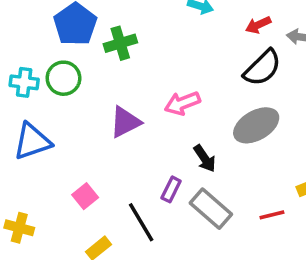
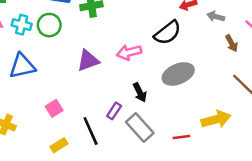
black semicircle: (262, 68) -> (168, 33), moved

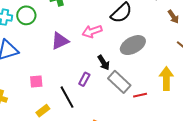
pink square: (54, 108) -> (36, 82), turned 32
yellow arrow: (216, 119) -> (166, 79), turned -70
gray rectangle: (140, 128) -> (119, 82), moved

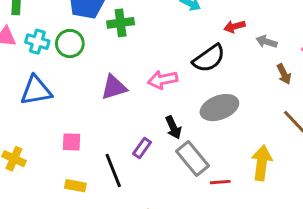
yellow rectangle: (43, 111) -> (75, 186), turned 40

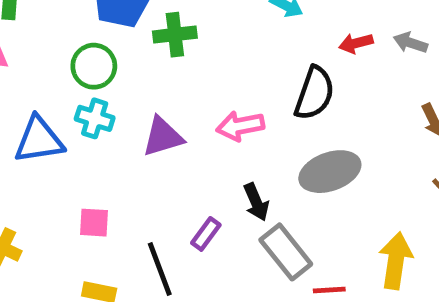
cyan cross: (37, 42) -> (95, 118), moved
gray arrow: (266, 42) -> (410, 43), moved
black semicircle: (209, 58) -> (314, 93), turned -36

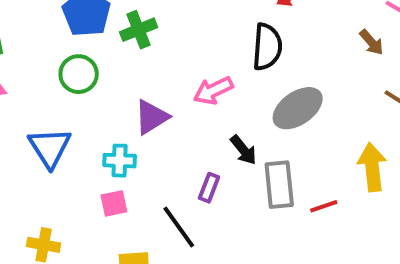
cyan cross: (95, 118) -> (120, 161), moved
blue triangle: (39, 140) -> (50, 147), turned -39
gray rectangle: (286, 252) -> (279, 185), turned 48

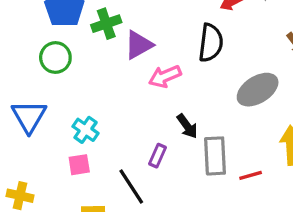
gray ellipse: (298, 108) -> (258, 90), moved
purple triangle: (151, 117) -> (139, 45), moved
cyan cross: (120, 161) -> (86, 130), turned 30

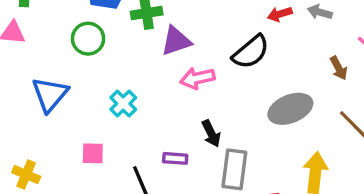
black semicircle: (211, 43) -> (251, 52), turned 33
cyan cross: (86, 130) -> (123, 104), moved
purple rectangle: (158, 156) -> (175, 158), turned 60

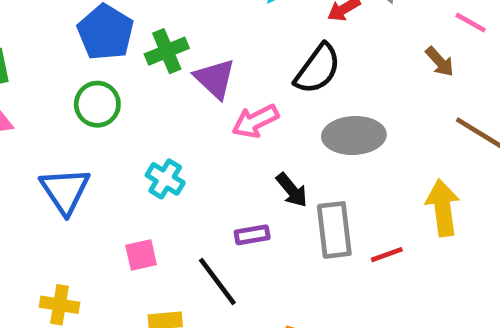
purple triangle: (176, 41) -> (215, 79), turned -44
gray ellipse: (290, 109) -> (354, 135), moved, turned 33

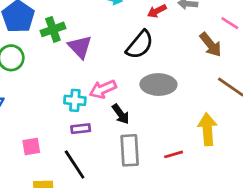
brown arrow: (440, 62) -> (211, 45), size x1.4
pink arrow: (255, 121) -> (103, 89), moved
cyan cross: (165, 179) -> (75, 100), moved, turned -30
gray rectangle: (334, 230) -> (130, 150), moved
purple rectangle: (252, 235) -> (81, 129), moved

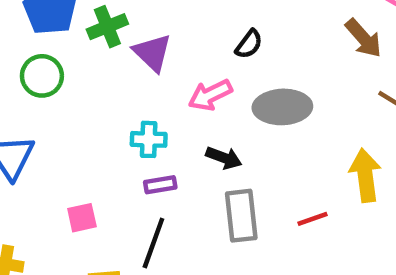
black semicircle: (140, 45) -> (249, 44), size x0.6
pink arrow: (103, 89) -> (210, 95), moved
black arrow: (121, 114) -> (224, 158), turned -30
black line: (75, 164) -> (153, 243), turned 56

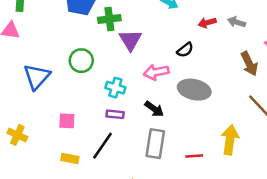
green circle: (42, 76) -> (81, 61), moved

